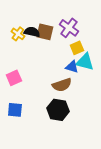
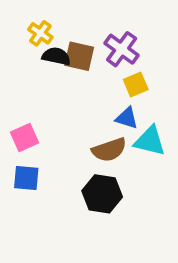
yellow cross: (18, 34) -> (40, 33), moved
cyan triangle: (85, 62) -> (150, 141), moved
blue square: (15, 110) -> (26, 178), moved

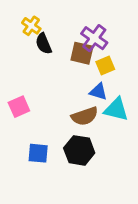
black semicircle: (56, 56) -> (44, 44), turned -125
brown square: (79, 56) -> (82, 53), moved
blue square: (26, 178) -> (38, 153), moved

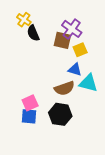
pink square: (19, 107) -> (30, 103), moved

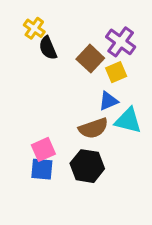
purple cross: (72, 29) -> (121, 42), moved
brown square: (62, 40) -> (90, 59), turned 30
blue triangle: (75, 70) -> (108, 101), turned -40

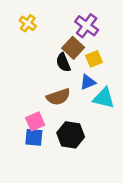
purple cross: (121, 42) -> (87, 26), moved
black semicircle: (48, 48) -> (63, 63), moved
brown semicircle: (93, 128) -> (58, 97), moved

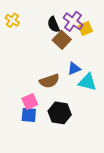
yellow cross: (28, 23) -> (12, 20), moved
yellow square: (94, 59) -> (85, 29), moved
black semicircle: (63, 63) -> (53, 24), moved

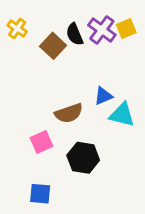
yellow square: (85, 29) -> (126, 29), moved
brown square: (62, 40) -> (53, 46), moved
blue square: (29, 115) -> (40, 194), moved

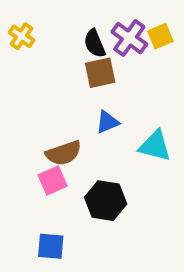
brown square: (53, 46) -> (100, 73), moved, turned 35
blue triangle: (103, 96) -> (107, 122), moved
brown semicircle: (69, 113) -> (64, 153), moved

